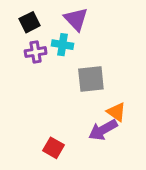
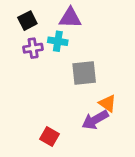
purple triangle: (76, 19) -> (70, 18), turned -45

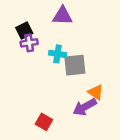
black square: (27, 21) -> (24, 31), moved
cyan cross: (58, 41) -> (58, 54), moved

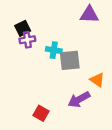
purple triangle: (62, 16) -> (89, 15), moved
orange triangle: (96, 92) -> (97, 80), moved

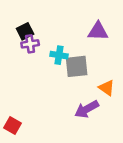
purple triangle: (89, 15) -> (98, 31), moved
red square: (41, 113) -> (13, 126), moved

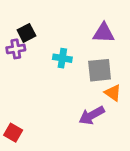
purple cross: (30, 44) -> (16, 49), moved
gray square: (77, 66) -> (100, 70), moved

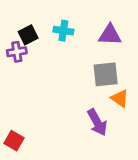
cyan cross: (62, 58) -> (63, 31), moved
purple arrow: (92, 115) -> (97, 122), turned -90

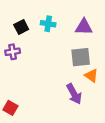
purple cross: (17, 52) -> (13, 52), moved

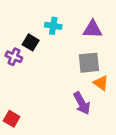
black square: (21, 27) -> (31, 42), moved, turned -32
purple cross: (13, 52) -> (14, 57), turned 32

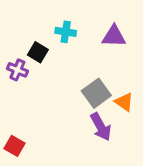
gray square: (89, 63) -> (96, 93), moved, turned -30

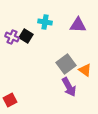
purple cross: (17, 70) -> (12, 37), moved
red square: (15, 146) -> (10, 100), turned 32

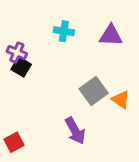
black square: (26, 36) -> (21, 67), moved
purple arrow: (69, 87) -> (75, 131), moved

